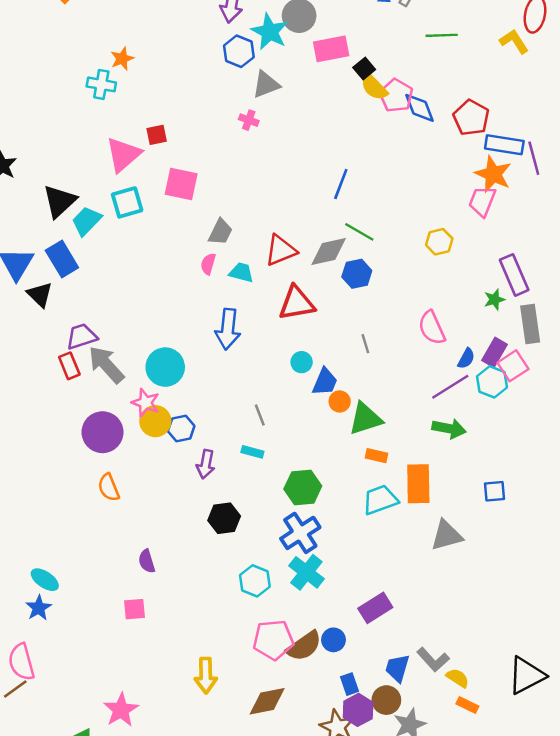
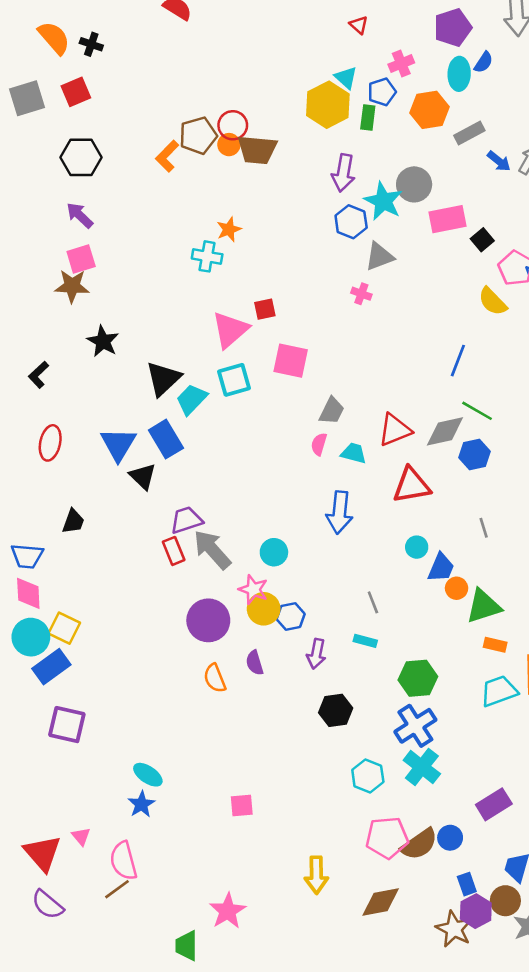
yellow semicircle: (374, 87) -> (493, 301), moved
cyan circle: (165, 367) -> (274, 552), size x0.7
purple semicircle: (147, 561) -> (255, 663), moved

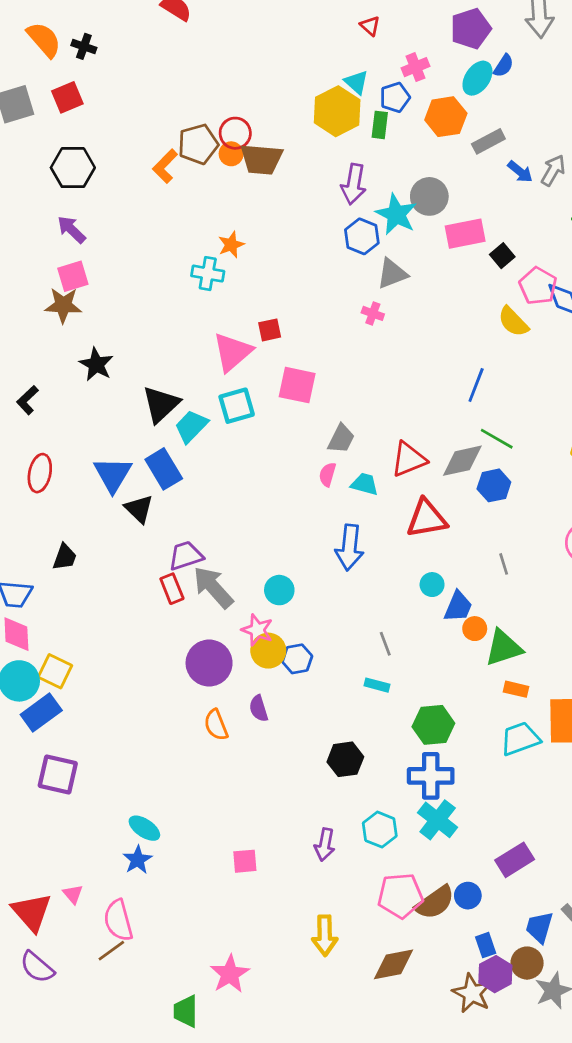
cyan ellipse: (459, 74) -> (477, 78), turned 32
purple arrow: (316, 654) -> (325, 845), moved
blue cross: (415, 726) -> (431, 776), turned 33

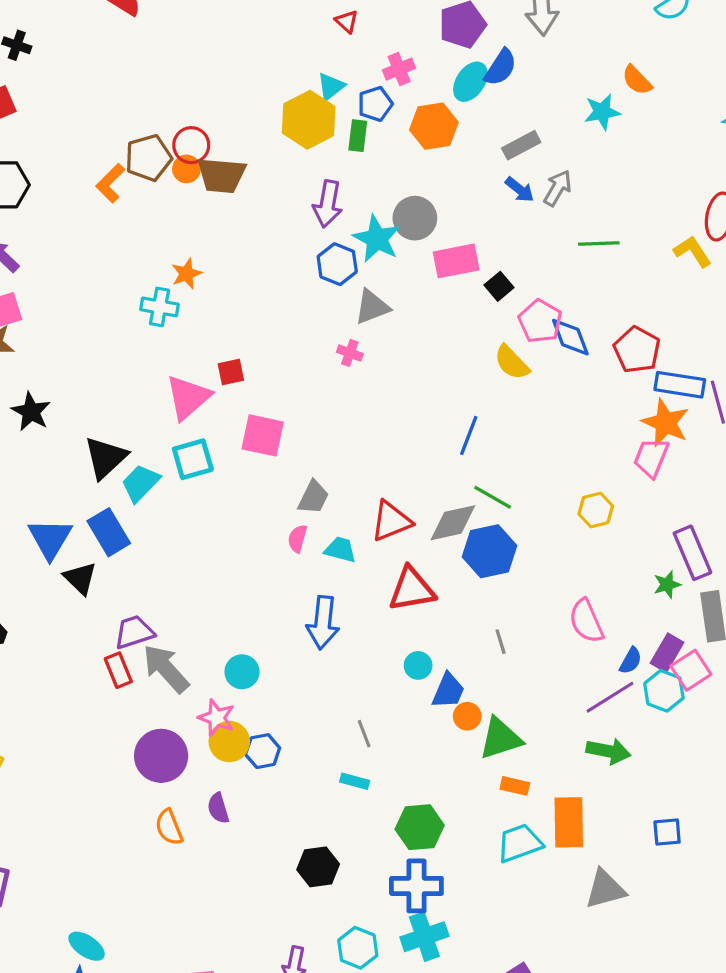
blue semicircle: (504, 66) -> (501, 67), size x1.4
cyan triangle: (356, 82) -> (331, 86), turned 40
gray rectangle: (488, 141) -> (521, 145), moved
blue hexagon: (494, 485) -> (489, 551), size x1.4
cyan cross: (438, 820) -> (424, 937), turned 33

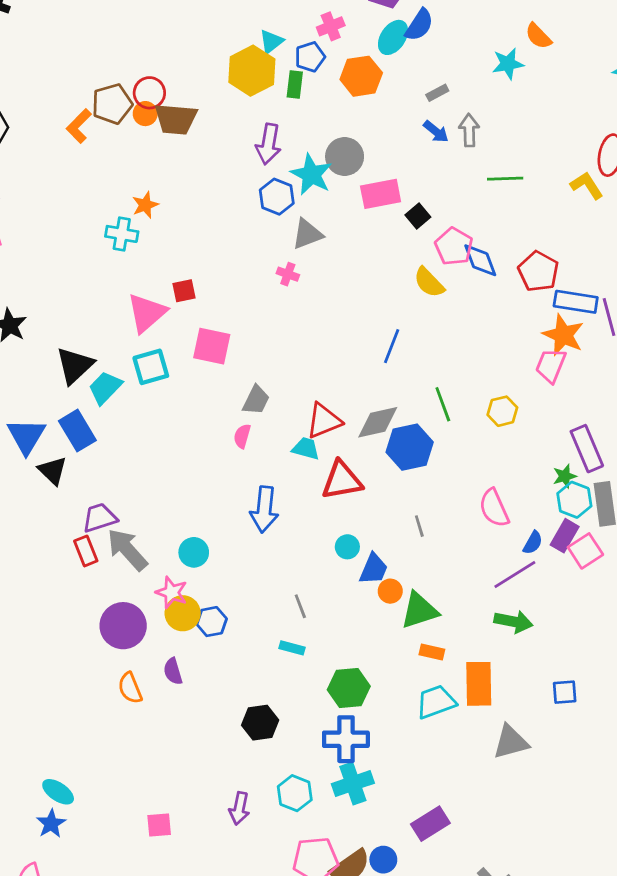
gray rectangle: (521, 145) -> (437, 93), size x0.7
gray arrow: (558, 188) -> (469, 130), turned -32
green line: (493, 497) -> (443, 404), moved, turned 40
cyan trapezoid: (340, 550) -> (306, 449), moved
cyan hexagon: (664, 691) -> (574, 500), moved

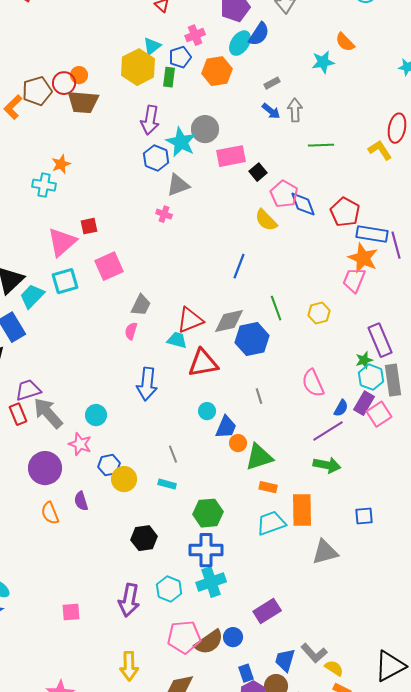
orange circle: (145, 114) -> (79, 75), moved
pink square: (212, 346) -> (109, 266), turned -36
yellow circle: (183, 613) -> (124, 479), moved
purple arrow: (239, 808) -> (129, 600), size x1.4

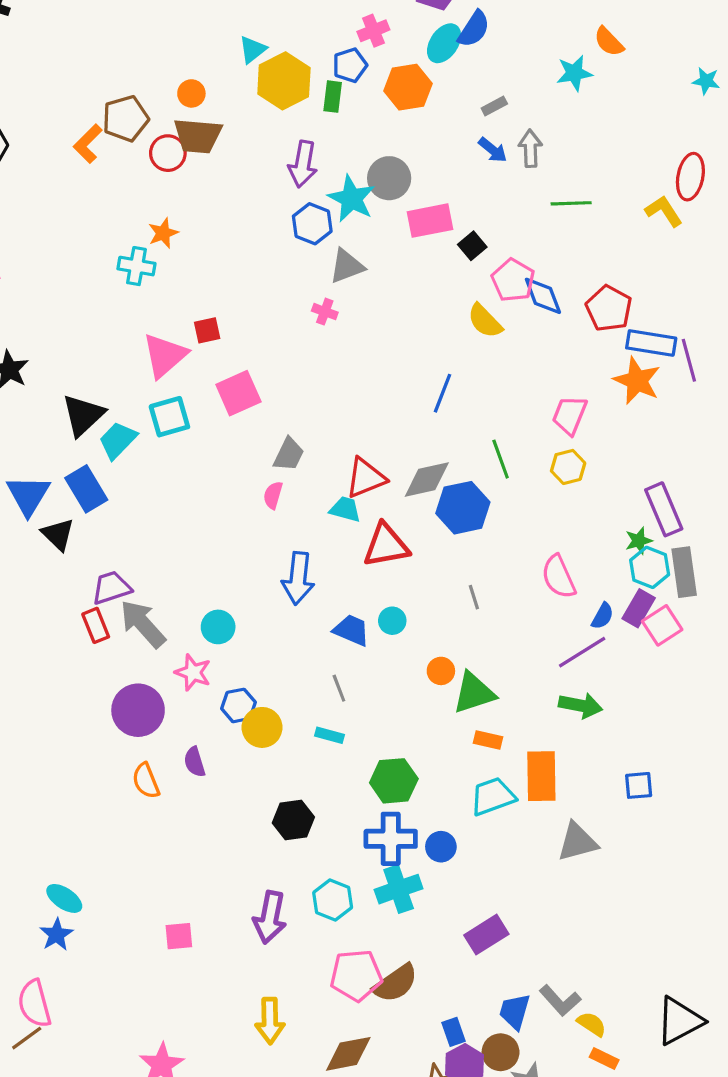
cyan triangle: (152, 46) -> (253, 50), moved
red circle: (64, 83) -> (168, 153), moved
pink trapezoid: (354, 280) -> (570, 415), moved
blue trapezoid: (226, 427) -> (351, 630), moved, turned -90
blue circle: (233, 637) -> (441, 847), moved

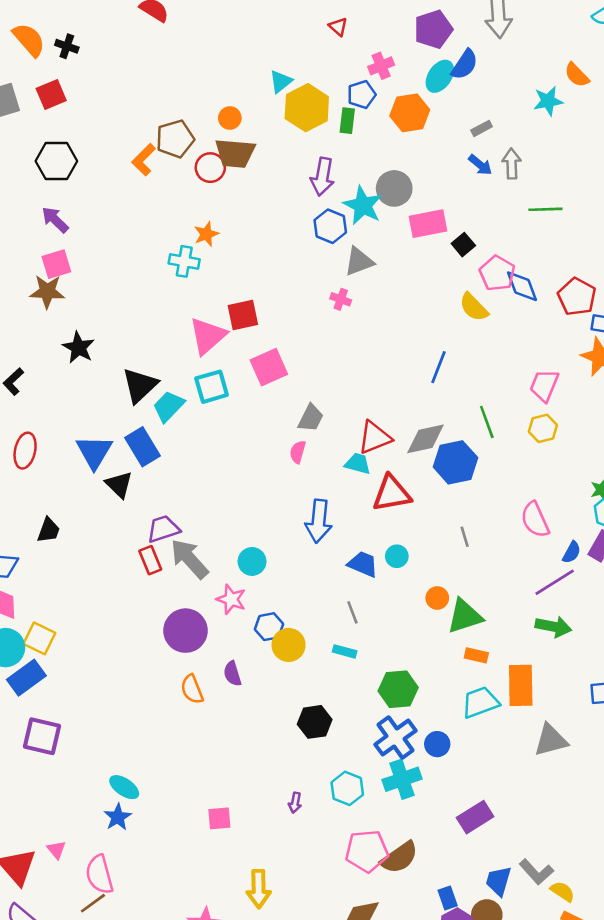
red square: (207, 330) -> (243, 315), size x1.4
blue cross: (391, 839) -> (395, 738), turned -36
purple arrow: (270, 917) -> (295, 803), size x0.5
yellow arrow: (270, 1021) -> (259, 889), moved

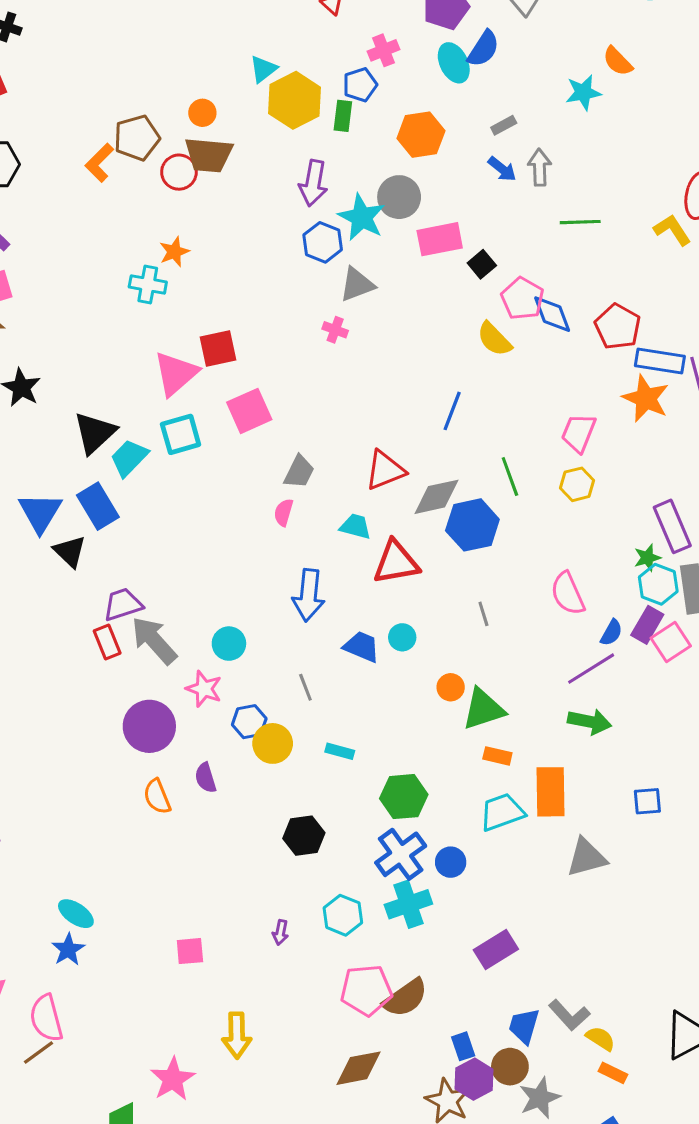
cyan ellipse: (440, 76) -> (454, 63), turned -60
orange hexagon: (410, 113) -> (421, 135), moved
red triangle: (375, 438) -> (385, 470), moved
gray line: (352, 612) -> (305, 687), moved

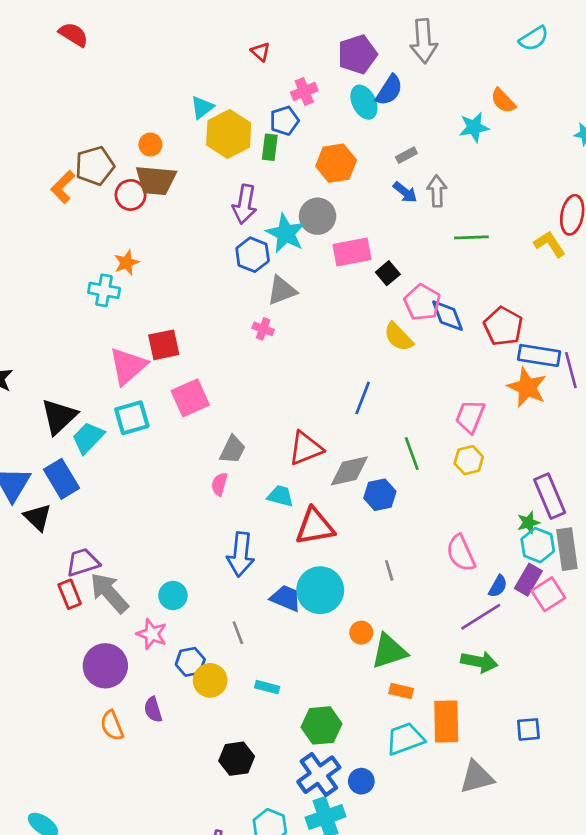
blue hexagon: (472, 525) -> (380, 495), size x0.7
cyan circle: (402, 637) -> (320, 590), size x2.0

